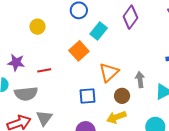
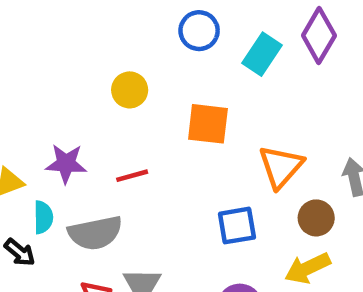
yellow circle: (37, 27) -> (130, 90), moved
cyan rectangle: (99, 31) -> (262, 54), moved
orange square: (79, 51) -> (208, 124), turned -36

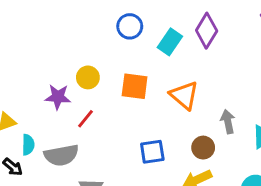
yellow circle: (130, 90) -> (88, 77), moved
purple star: (66, 164) -> (58, 97), moved
orange triangle: (281, 167) -> (184, 95), moved, turned -32
red line: (132, 176) -> (86, 119), turned -36

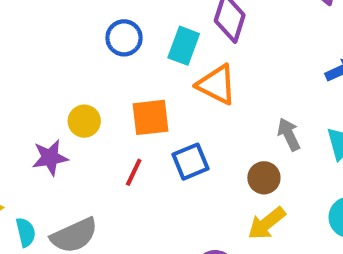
orange triangle: (184, 95) -> (217, 85), moved
red line: (86, 119) -> (134, 172), moved
blue square: (152, 152) -> (191, 162), moved

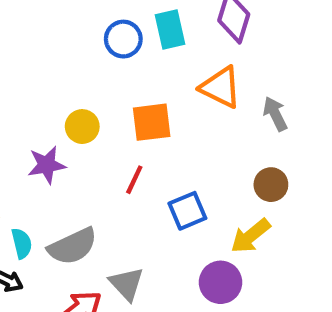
cyan rectangle: (184, 46) -> (170, 30), moved, turned -33
gray arrow: (289, 134) -> (275, 114), moved
blue square: (191, 162) -> (187, 211), moved
yellow arrow: (267, 223) -> (251, 236), moved

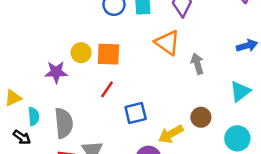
orange square: (152, 122) -> (108, 54), moved
brown circle: (271, 185) -> (201, 117), moved
gray semicircle: (72, 246) -> (64, 123), turned -80

